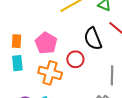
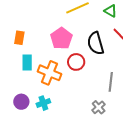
pink pentagon: (46, 43) -> (61, 38), moved
cyan rectangle: (17, 63) -> (27, 63), moved

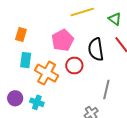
cyan cross: (43, 103) -> (37, 102), turned 32

